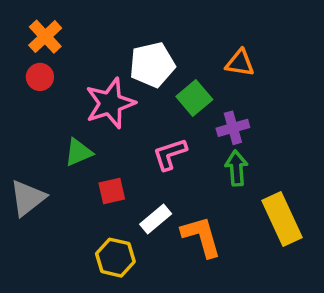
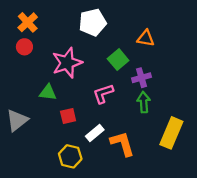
white pentagon: (152, 65) -> (93, 22), moved
green triangle: (79, 152) -> (48, 93), turned 30
yellow rectangle: (282, 219) -> (171, 133), turned 48

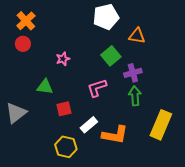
white pentagon: (93, 22) -> (106, 17), moved
pink star: (67, 63) -> (63, 59), size x0.5
orange L-shape: (122, 144) -> (115, 135), turned 116

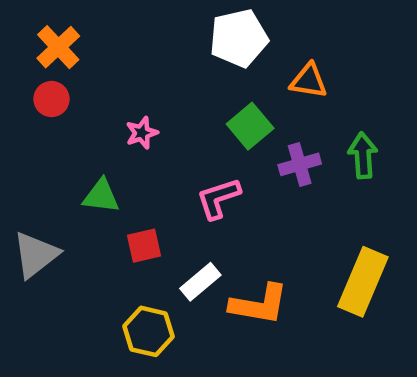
green arrow: (135, 96) -> (363, 155), moved

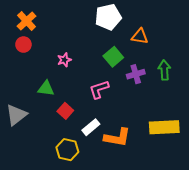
red square: (144, 246) -> (65, 111), turned -35
yellow rectangle: (363, 282) -> (164, 127), turned 64

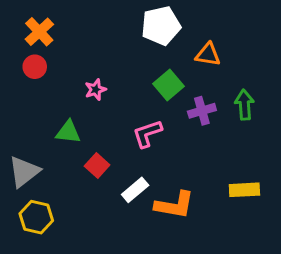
yellow rectangle: (164, 127) -> (244, 190), size x0.7
yellow hexagon: (67, 150) -> (36, 217), moved

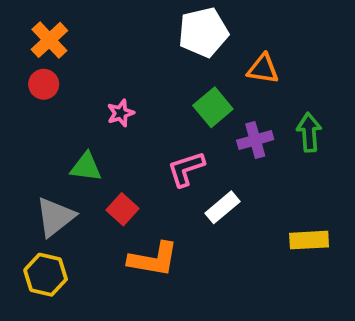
gray triangle: (24, 172) -> (55, 217), moved
white rectangle: (135, 190) -> (223, 207), moved
orange L-shape: (175, 205) -> (153, 259), moved

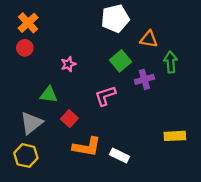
green arrow: (309, 132) -> (171, 62), moved
white rectangle: (223, 207) -> (119, 156), moved, turned 66

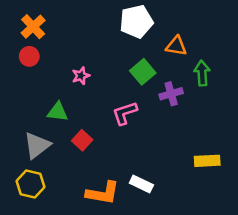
orange L-shape: (87, 147) -> (103, 193), moved

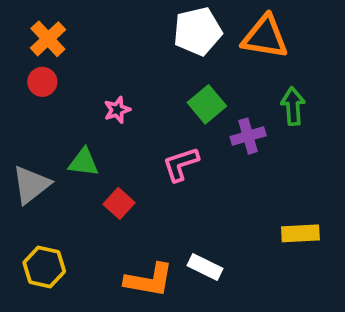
orange triangle: (176, 46) -> (265, 37), moved, size x1.5
gray triangle: (37, 145) -> (31, 185), moved

